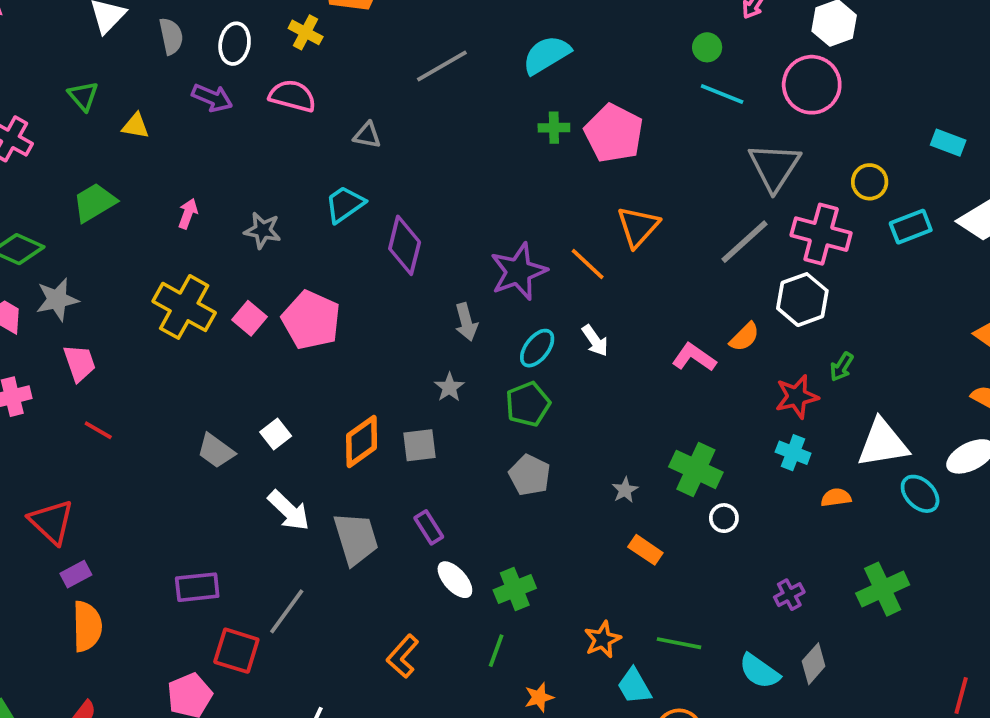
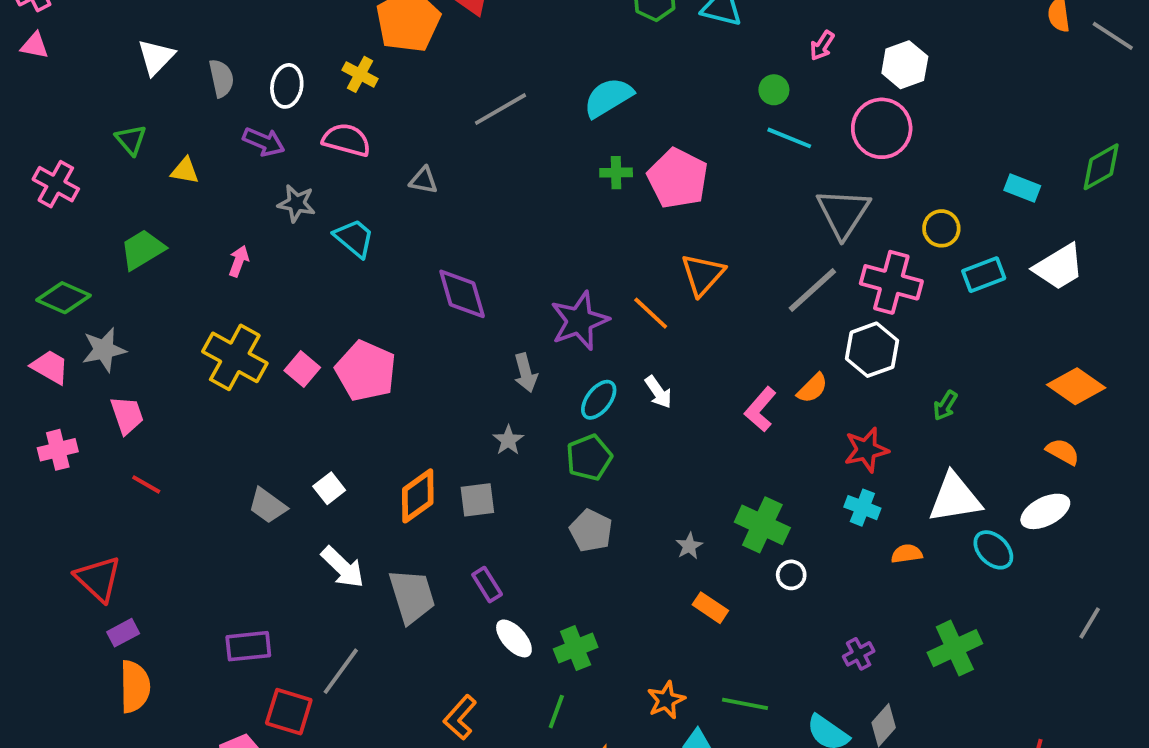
cyan trapezoid: (345, 204) -> (354, 238), moved, turned 75
gray star: (263, 230) -> (296, 203), moved
purple diamond: (405, 245) -> (462, 294), turned -30
pink L-shape: (694, 357) -> (760, 409), turned -84
green arrow: (842, 367) -> (945, 406), moved

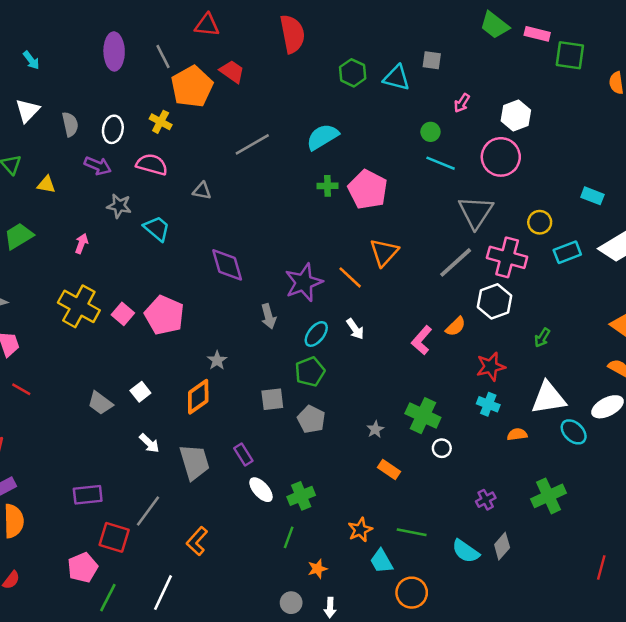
gray star: (508, 440) -> (217, 360), moved
gray square: (477, 500) -> (272, 399), moved
white arrow: (343, 567) -> (149, 443), size x0.7
orange L-shape: (460, 717) -> (197, 541), moved

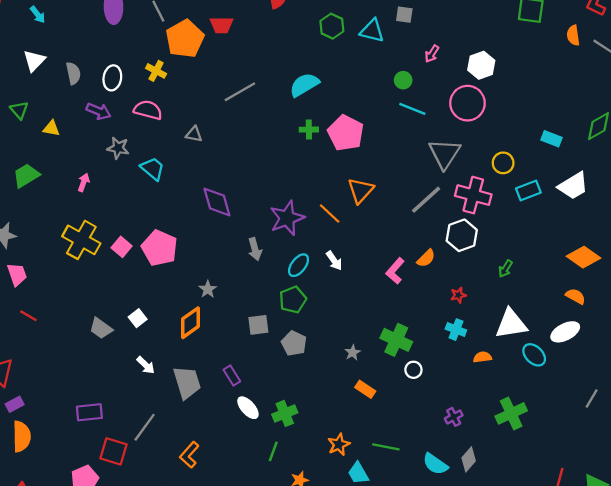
red trapezoid: (232, 72) -> (222, 25), turned 145
red star: (491, 367) -> (458, 295), size x0.6

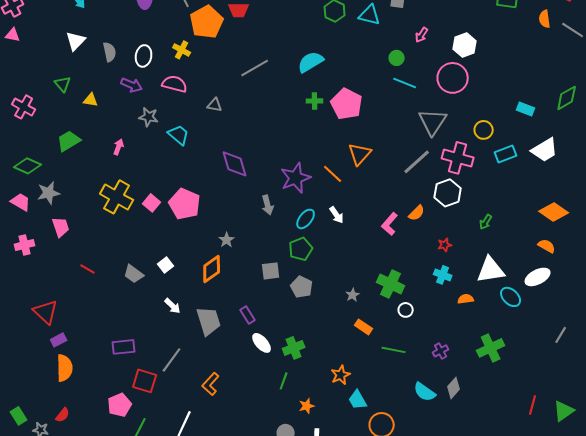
red line: (28, 316) -> (88, 269), moved
green line: (386, 447) -> (394, 350), moved

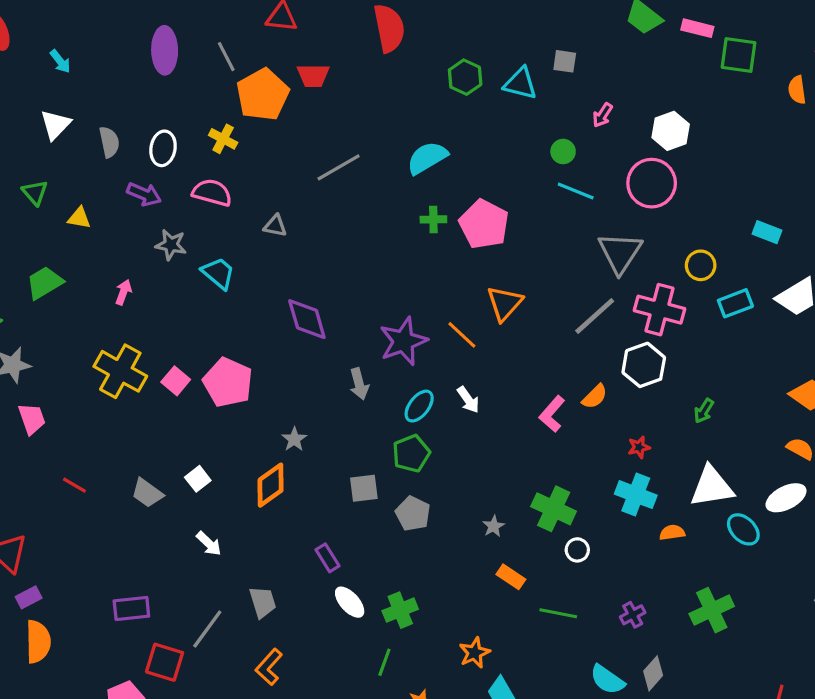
cyan cross: (443, 275) -> (636, 495), size x1.4
gray trapezoid: (209, 321) -> (263, 602), moved, size x0.7

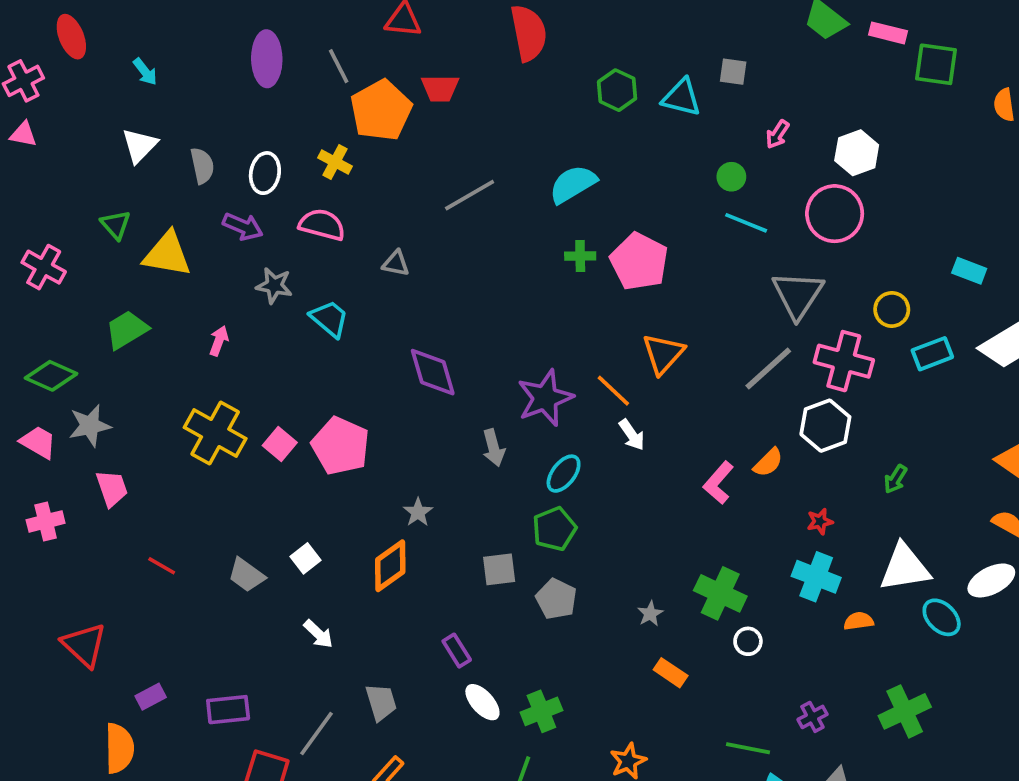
yellow triangle: (79, 218) -> (167, 254), size x1.8
white arrow: (468, 400) -> (632, 435), moved
purple rectangle: (29, 597) -> (151, 697), moved
green line: (558, 613) -> (748, 748), moved

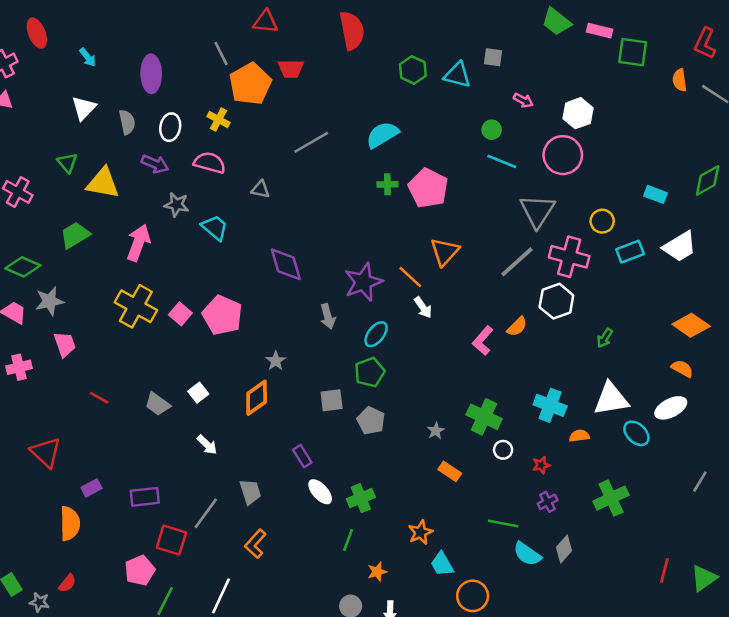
purple ellipse: (267, 59) -> (151, 74), moved
pink arrow: (777, 134) -> (523, 100), turned -96
pink arrow: (219, 341) -> (138, 243), size x1.8
red star: (820, 521) -> (541, 465), moved

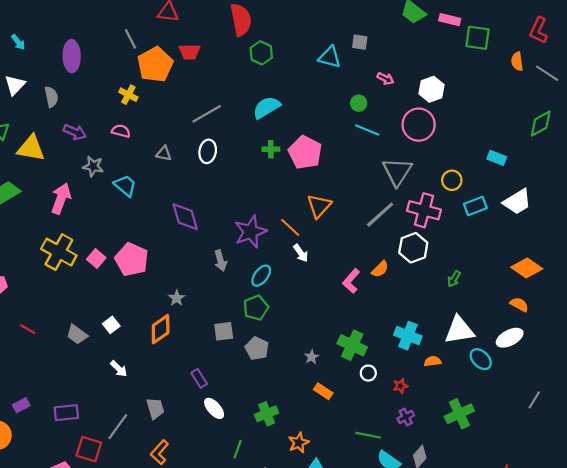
green hexagon: (413, 70) -> (261, 53), moved
white ellipse: (170, 127) -> (208, 151), moved
pink semicircle: (210, 163) -> (121, 131), size x0.7
green diamond: (708, 180) -> (541, 124), moved
green cross: (361, 498) -> (267, 414), moved

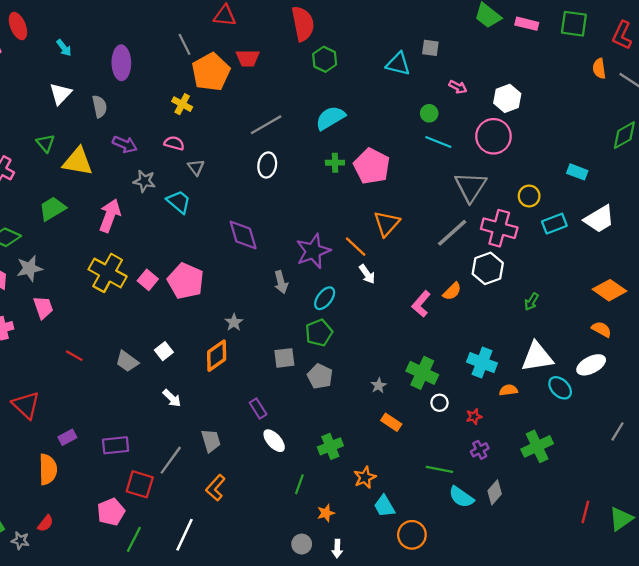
green square: (478, 38) -> (574, 24), moved
gray triangle: (164, 154) -> (196, 167), moved, turned 42

